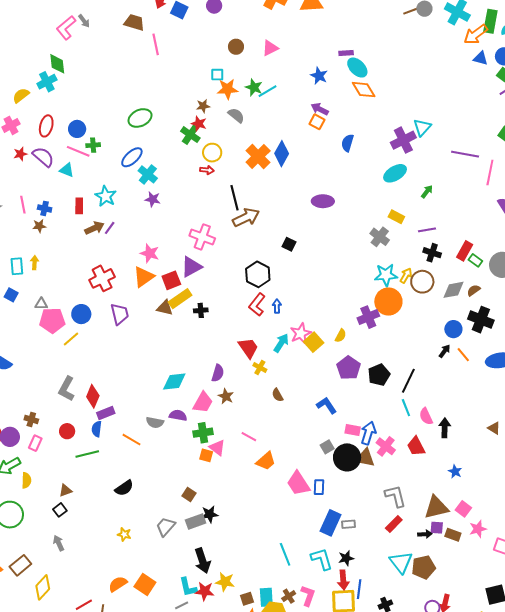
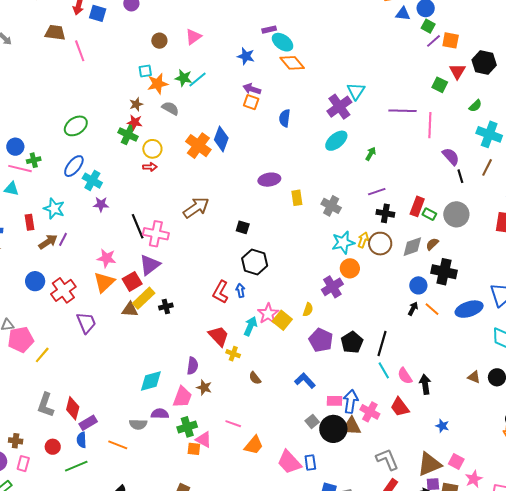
black line: (235, 198) -> (138, 226), moved
yellow rectangle: (396, 217) -> (297, 198), moved, turned 63
black hexagon: (258, 274) -> (255, 262), moved
orange circle: (388, 302) -> (350, 268), size x0.7
blue circle: (81, 314) -> (35, 281), moved

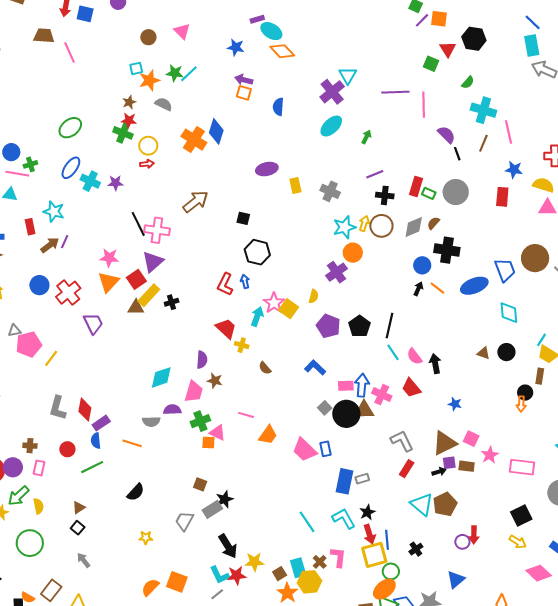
pink triangle: (193, 37) -> (182, 31), turned -36
purple star: (101, 204) -> (115, 183), moved

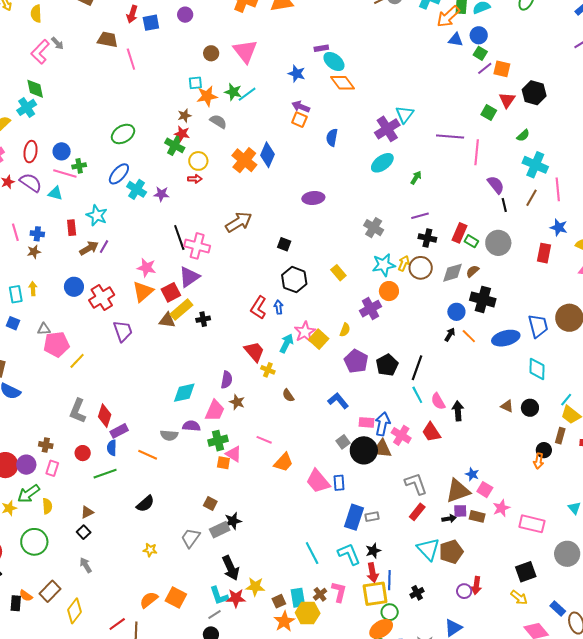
blue square: (85, 14) -> (151, 23), turned -30
pink triangle: (182, 31) -> (245, 51), size x1.5
yellow rectangle: (295, 186) -> (338, 273), moved, turned -35
blue star: (455, 404) -> (472, 474), moved

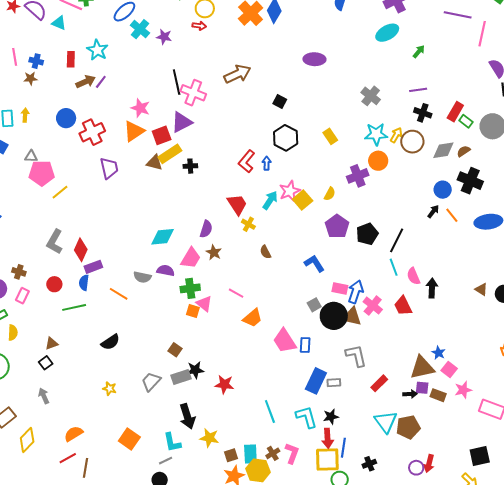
gray L-shape: (416, 484) -> (356, 356), moved
red star: (236, 598) -> (224, 384), moved
orange semicircle: (149, 600) -> (73, 434), moved

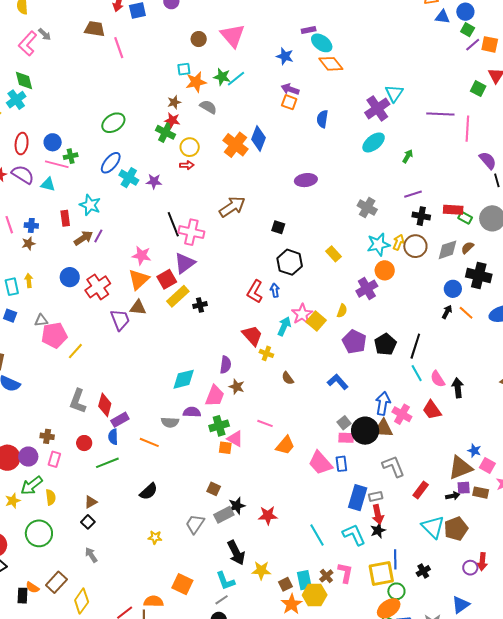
red rectangle: (455, 112) -> (453, 210), turned 72
brown triangle: (154, 163) -> (138, 308), moved
pink rectangle: (340, 288) -> (346, 438), moved
orange semicircle: (73, 434) -> (154, 601), moved, turned 42
red arrow: (328, 438) -> (378, 514), moved

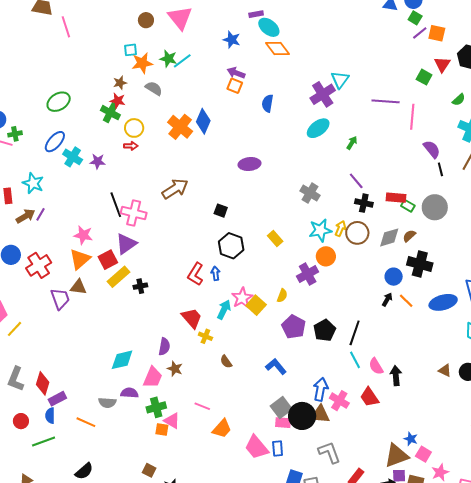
purple line: (413, 194) -> (356, 181), turned 66
gray square: (344, 423) -> (281, 408), size x1.5

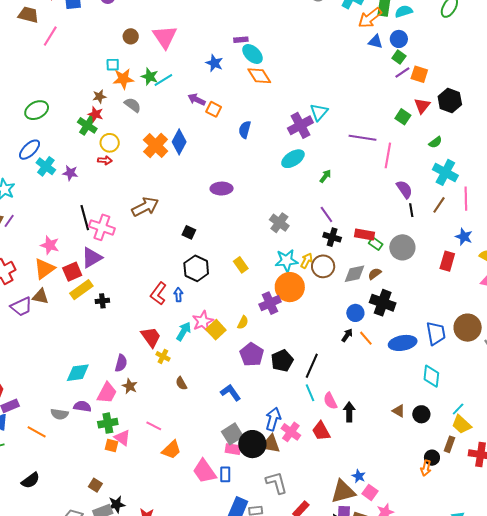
pink line: (66, 27) -> (50, 36), turned 45
purple arrow: (236, 73) -> (197, 99), moved
orange circle: (326, 256) -> (290, 287), size x1.5
purple trapezoid: (60, 299) -> (21, 307), turned 80

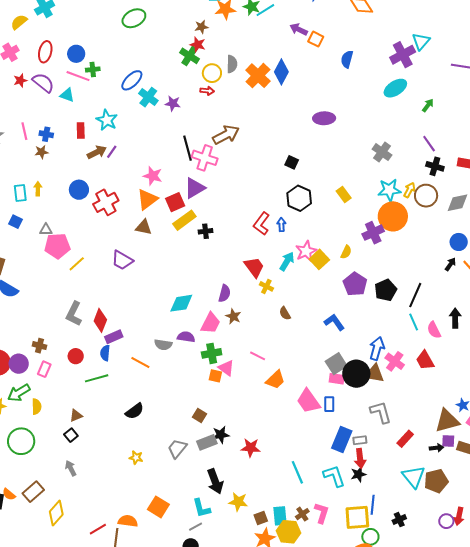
gray semicircle: (133, 105) -> (232, 64), moved, turned 54
green ellipse: (37, 110) -> (134, 18), moved
brown arrow: (145, 207) -> (226, 135), moved
purple trapezoid: (21, 307) -> (122, 260), moved, turned 55
black arrow: (349, 412) -> (455, 318), moved

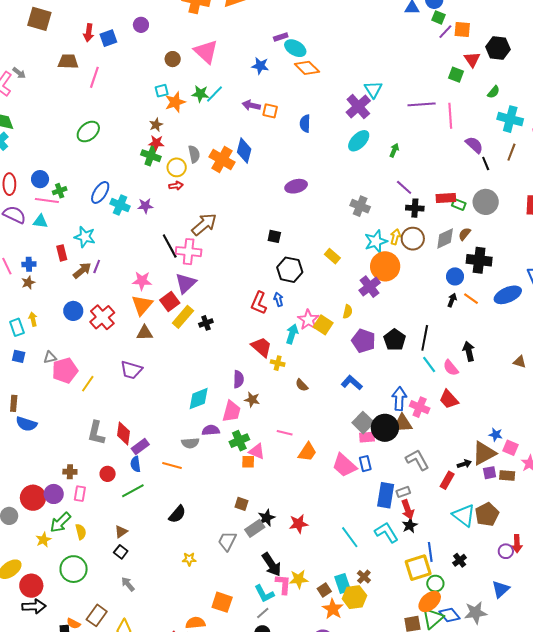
black arrow: (436, 448) -> (464, 464), moved
pink L-shape: (322, 513) -> (283, 584), moved

